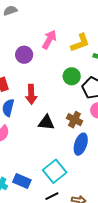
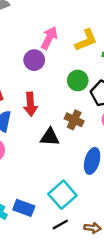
purple circle: (24, 55) -> (34, 60), moved
brown cross: (74, 120) -> (74, 120), moved

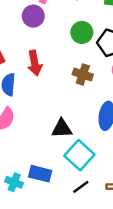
black triangle: (50, 137) -> (62, 129), moved

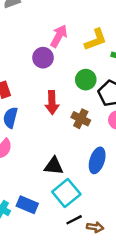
red arrow: (35, 63) -> (52, 102), moved
black line: (81, 187) -> (74, 220), moved

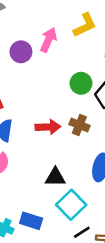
yellow L-shape: (96, 40) -> (85, 25), moved
purple circle: (43, 58) -> (21, 52), moved
red arrow: (52, 102) -> (48, 127), moved, turned -85

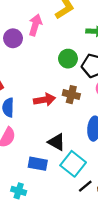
black triangle: (55, 177) -> (56, 142), turned 36
blue rectangle: (31, 221) -> (38, 164), moved

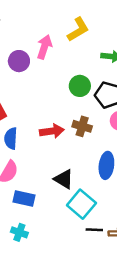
blue rectangle: (38, 164) -> (24, 199), moved
black line: (85, 186) -> (94, 230), turned 40

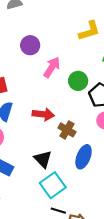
pink arrow: (44, 47) -> (52, 67), moved
brown cross: (82, 126) -> (67, 130), moved

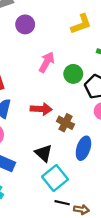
purple circle: (30, 45) -> (25, 24), moved

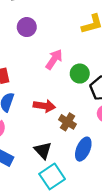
purple circle: (25, 24) -> (27, 27), moved

